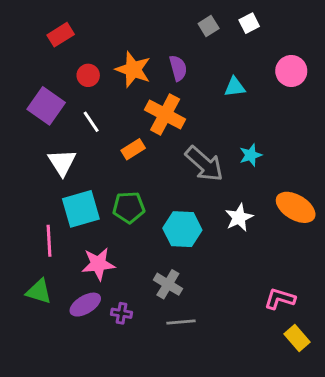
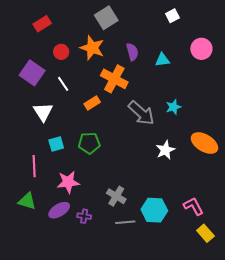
gray square: (209, 26) -> (106, 18), moved, size x1.6
purple semicircle: (178, 68) -> (132, 52), moved
cyan square: (81, 209) -> (56, 144), size x0.6
cyan hexagon: (182, 229) -> (154, 210), moved
pink L-shape: (280, 299) -> (193, 206), turned 45

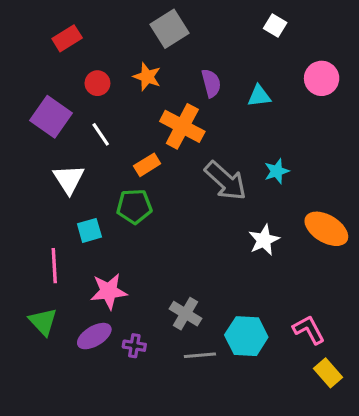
white square: (172, 16) -> (275, 26), turned -32
orange star: (92, 48) -> (147, 77), size x0.7
green pentagon: (89, 143) -> (134, 206), moved
green triangle: (27, 201) -> (43, 322), turned 30

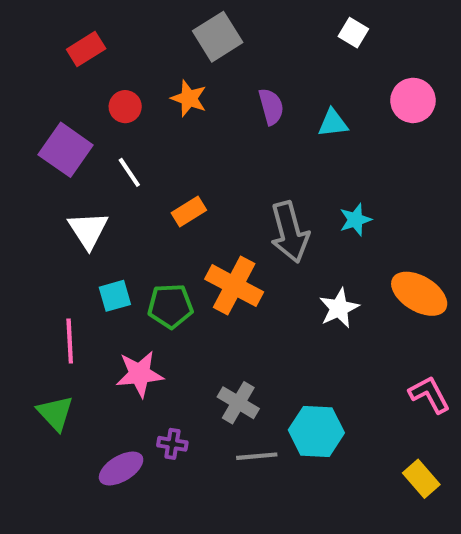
orange cross: (182, 126) -> (234, 286), moved
gray arrow: (226, 181) -> (290, 232), turned 33
green pentagon: (134, 206) -> (170, 306), moved
pink L-shape: (309, 330) -> (429, 394), moved
purple ellipse: (94, 336) -> (121, 468), moved

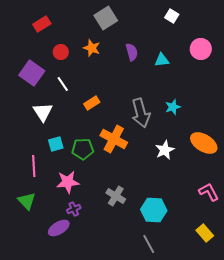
purple cross: (172, 444) -> (74, 209), moved, turned -32
gray line: (257, 456) -> (149, 244), moved, turned 66

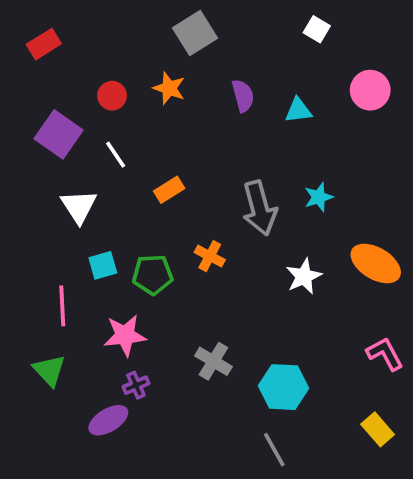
red rectangle: (42, 24) -> (44, 44), moved
orange cross: (114, 139) -> (210, 256), size x0.6

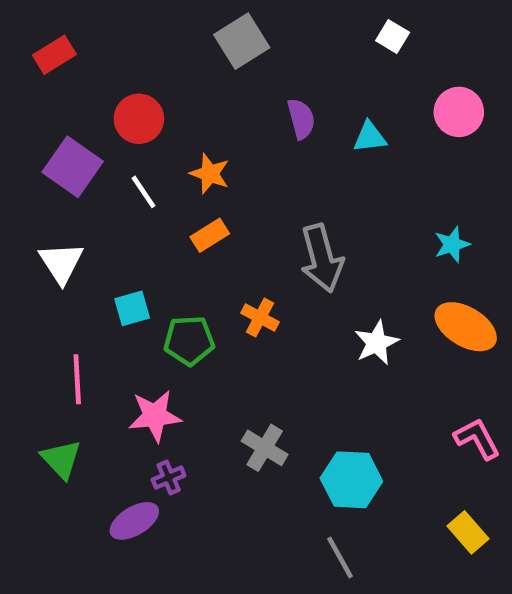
orange star: (169, 88) -> (210, 174), moved
red circle: (112, 96) -> (139, 119), size x1.4
cyan star: (319, 197) -> (452, 244), moved
white triangle: (79, 206) -> (61, 263), moved
cyan square: (103, 265) -> (132, 308), moved

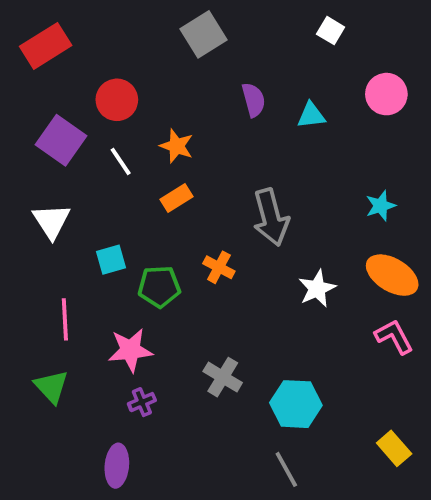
red rectangle: (54, 55) -> (46, 46), size x1.4
pink L-shape: (477, 439) -> (394, 337), moved
purple ellipse: (134, 521) -> (117, 466), moved, turned -54

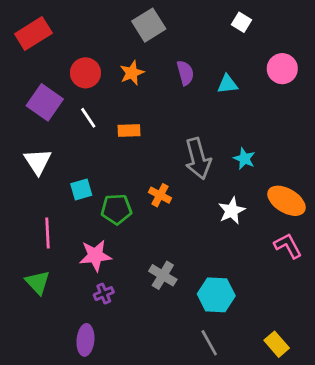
orange star: (177, 146) -> (132, 73), moved, turned 30
orange rectangle: (177, 198) -> (129, 130), moved, turned 30
cyan star: (381, 206) -> (244, 159), moved, turned -30
yellow rectangle: (394, 448) -> (277, 344), moved

